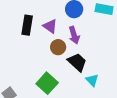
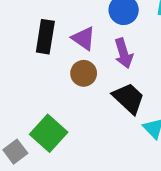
brown circle: (58, 47) -> (84, 73), moved
green square: (47, 83) -> (49, 133), moved

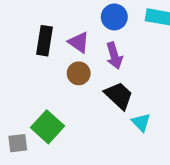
gray square: (15, 152) -> (18, 143), turned 30

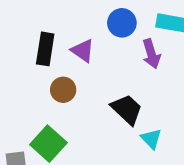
purple arrow: (114, 56) -> (151, 54), moved
brown circle: (79, 73) -> (63, 90), moved

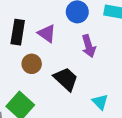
purple arrow: (151, 54) -> (89, 46), moved
black trapezoid: (127, 109) -> (66, 79), moved

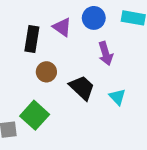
purple triangle: (47, 33) -> (62, 27), moved
cyan triangle: (100, 102) -> (117, 97), moved

